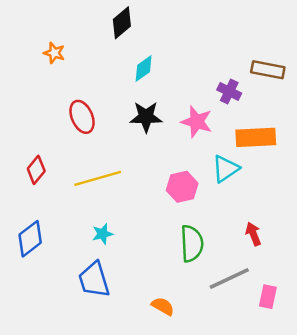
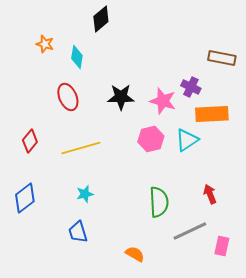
cyan diamond: (144, 69) -> (77, 57), moved, turned -45
purple cross: (229, 91) -> (191, 87), moved
pink hexagon: (182, 187) -> (151, 139), moved
blue trapezoid: (94, 280) -> (78, 232), size x0.7

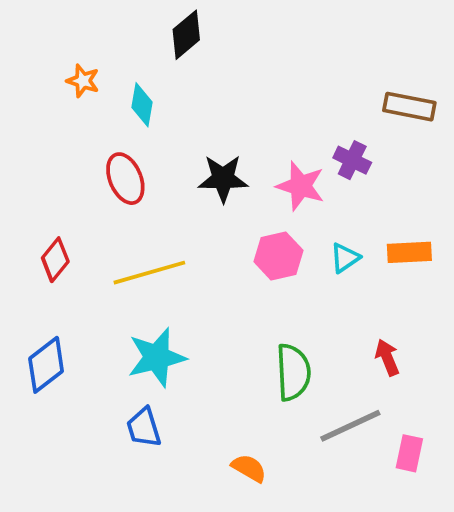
orange rectangle: (212, 114) -> (409, 252), moved, size x0.7
cyan triangle: (187, 140) -> (345, 258), size x0.7
cyan star: (85, 194) -> (157, 357), size x1.8

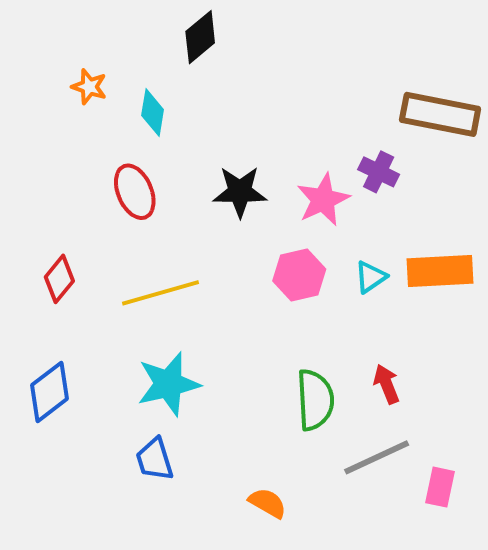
brown rectangle: (409, 107) -> (440, 114), size x1.4
pink star: (301, 186) -> (323, 200), turned 30
orange rectangle: (409, 252) -> (440, 271), size x1.4
red arrow: (387, 357) -> (387, 384), moved

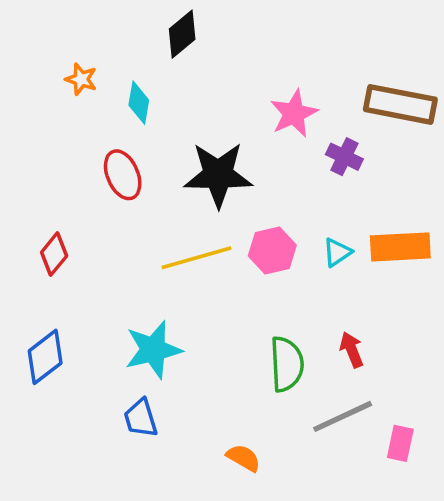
black star: (240, 192) -> (218, 175), size x1.4
pink star: (323, 200) -> (294, 113), moved
yellow line: (161, 293) -> (197, 258), moved

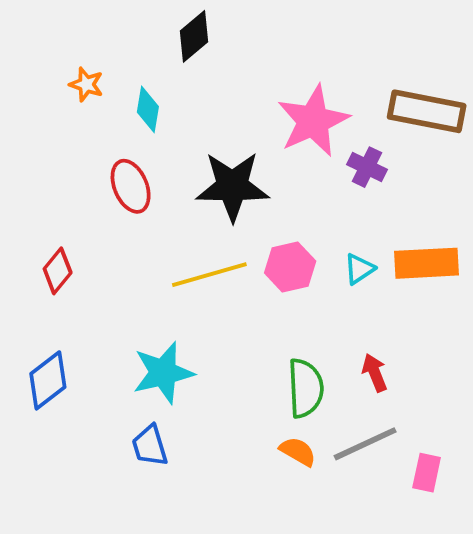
pink star: (294, 113) -> (313, 121), size x1.4
orange semicircle: (243, 458) -> (298, 452), moved

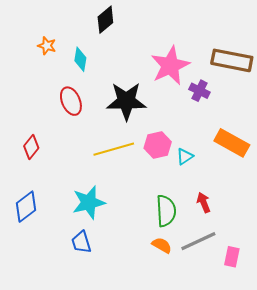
orange rectangle: (427, 263) -> (232, 143), turned 32
cyan triangle: (359, 269) -> (185, 156), moved

